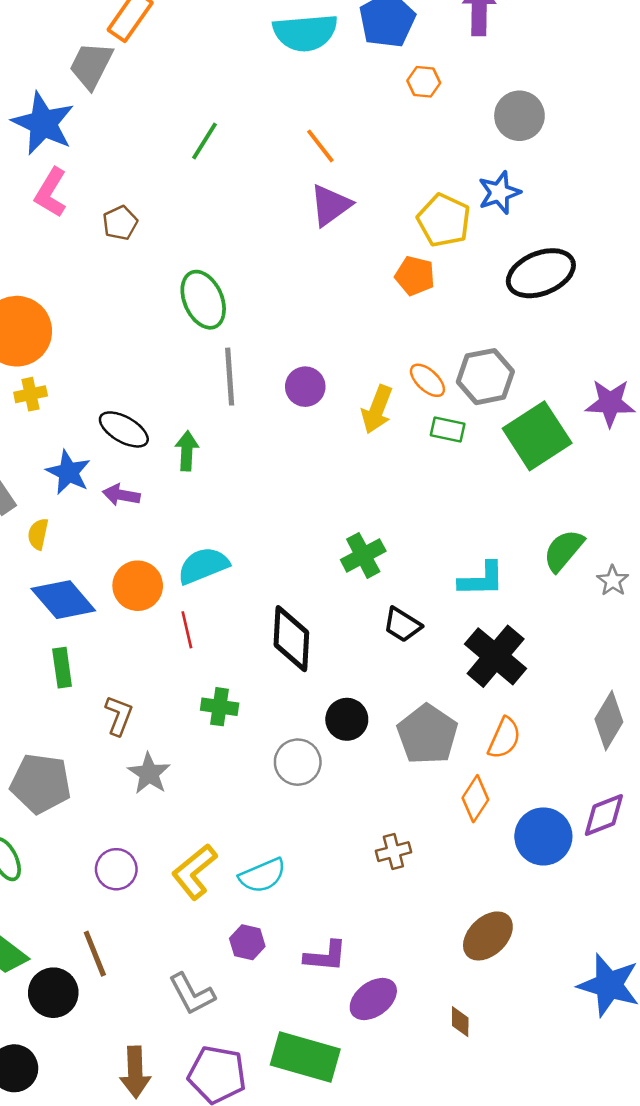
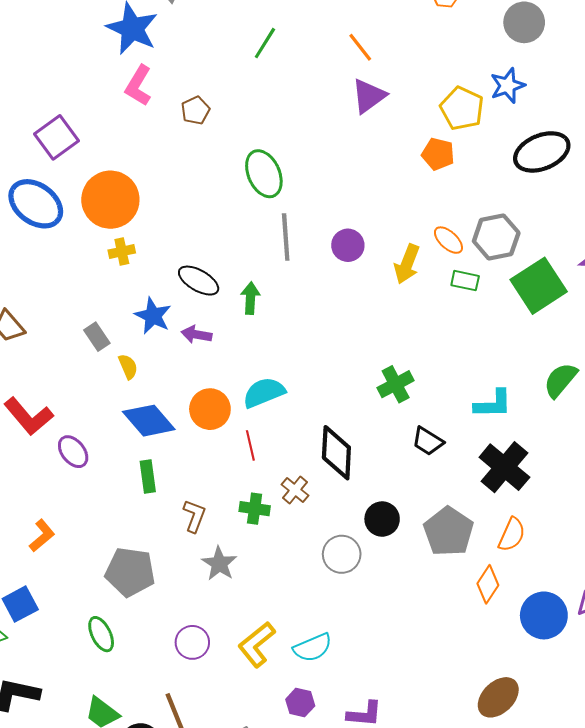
yellow semicircle: (38, 534) -> (128, 367), turned 145
green cross: (220, 707) -> (255, 509), moved
brown cross: (393, 852) -> (295, 490), moved, turned -36

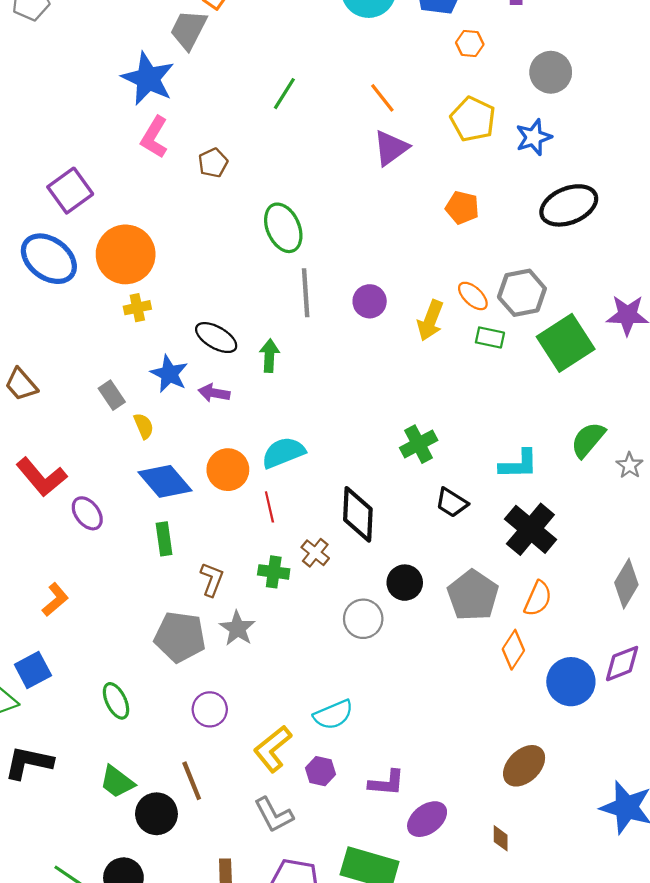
yellow pentagon: (462, 108) -> (473, 119), moved
gray pentagon: (130, 572) -> (180, 637), moved
yellow L-shape: (257, 644) -> (273, 749), moved

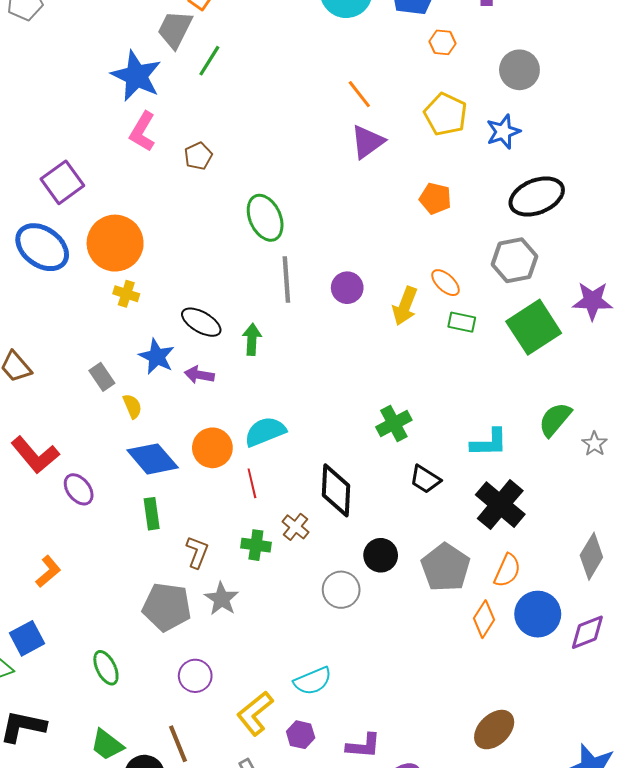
green line: (284, 94) -> (209, 61), moved
gray hexagon: (522, 293) -> (514, 260), moved
yellow cross: (137, 308) -> (126, 294), turned 30
blue circle: (571, 682) -> (538, 614), moved

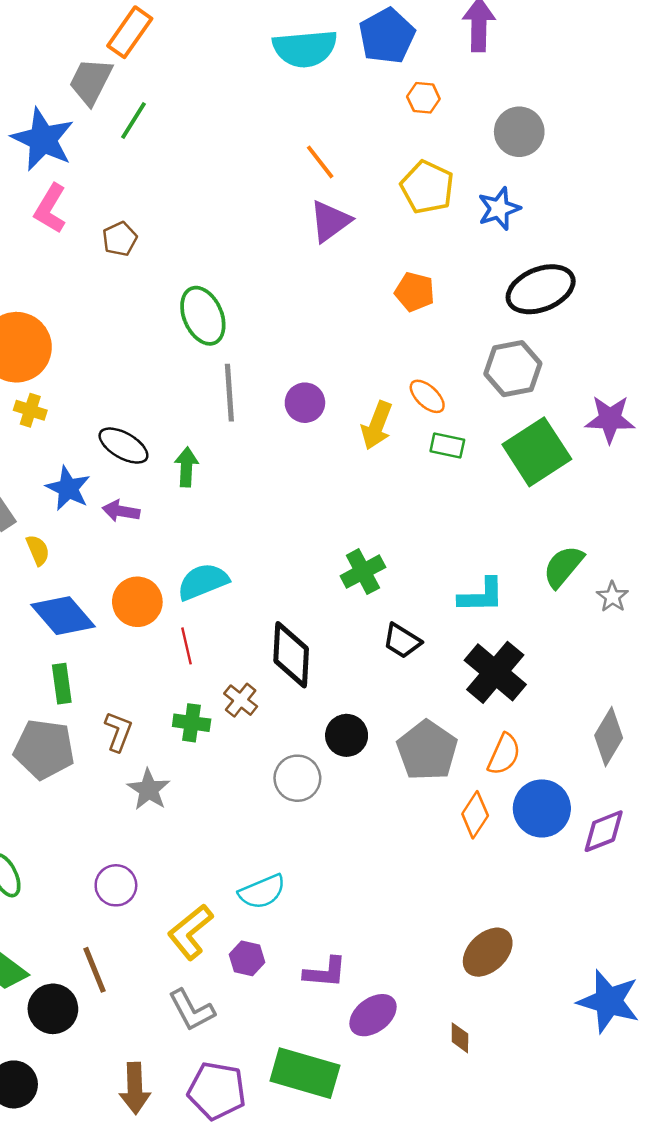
gray pentagon: (167, 607) -> (44, 749), moved

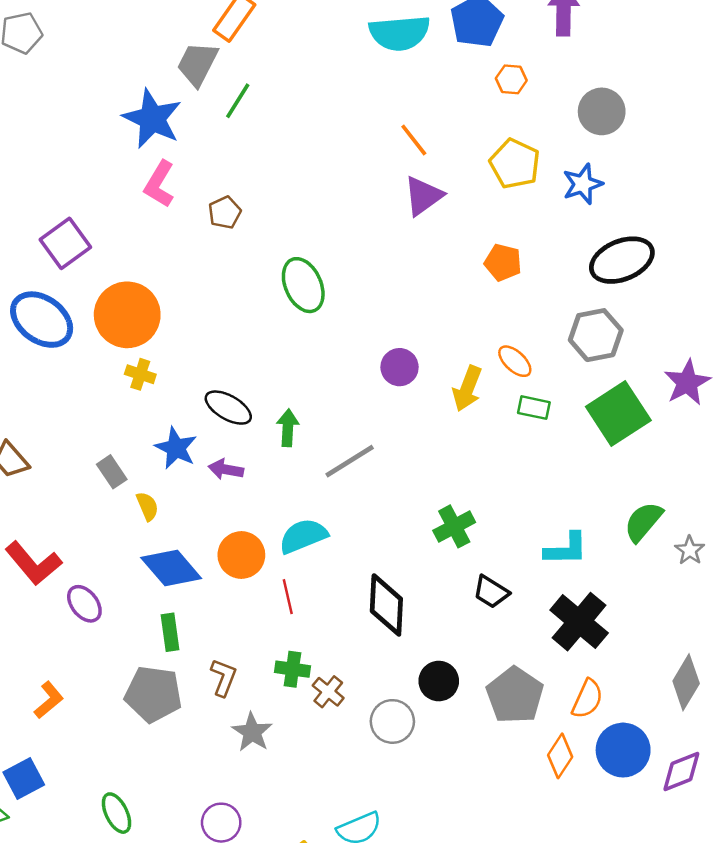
gray line: (229, 393) -> (350, 461), moved, turned 62
purple star: (610, 419) -> (687, 383), turned -30
brown cross: (241, 700) -> (328, 692), moved

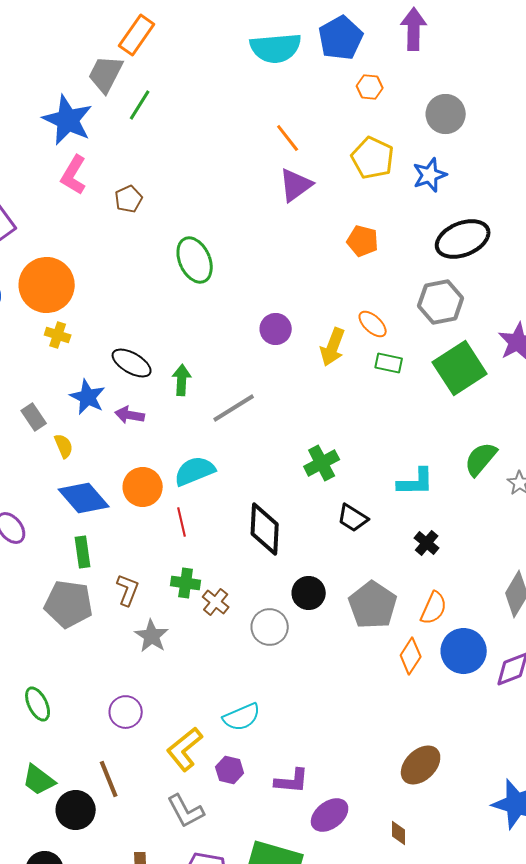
black cross: (579, 622) -> (427, 543), size x0.5

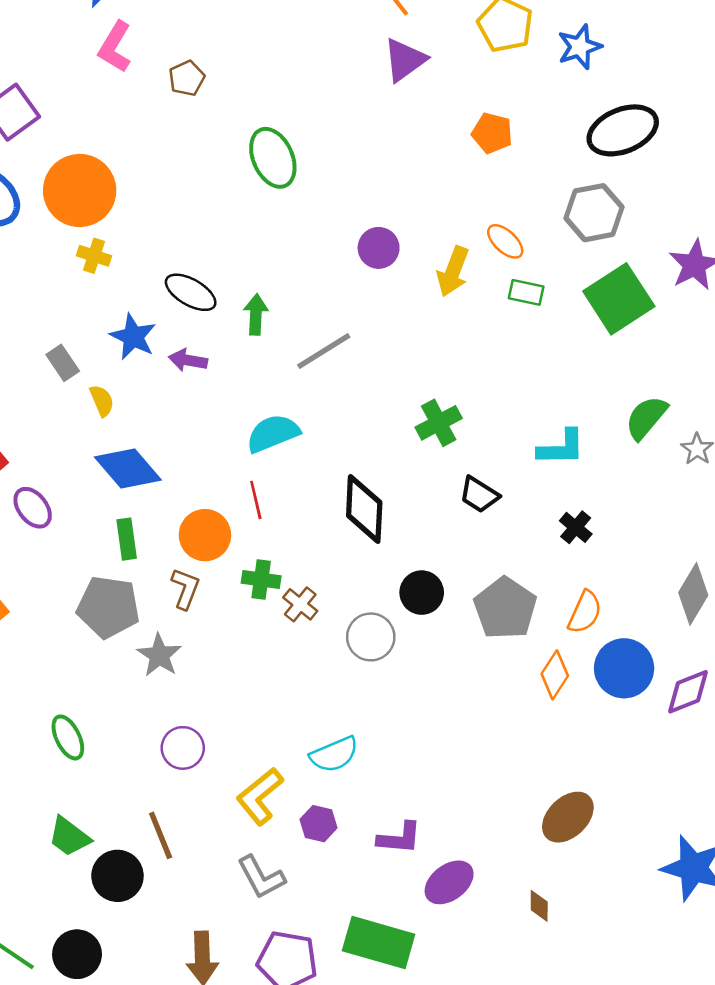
orange circle: (143, 487) -> (205, 535), moved
gray star: (152, 636) -> (159, 655), moved

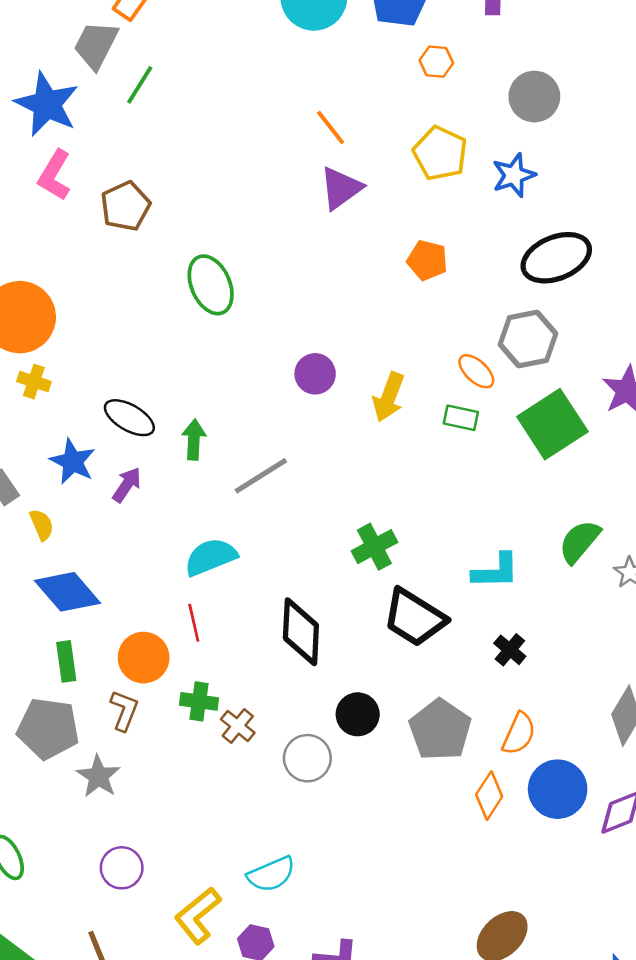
brown pentagon: (187, 78) -> (125, 206), size x1.4
orange ellipse: (505, 241) -> (476, 371), moved
purple arrow: (188, 360) -> (127, 485), turned 114
black trapezoid: (479, 495) -> (414, 618), size x1.6

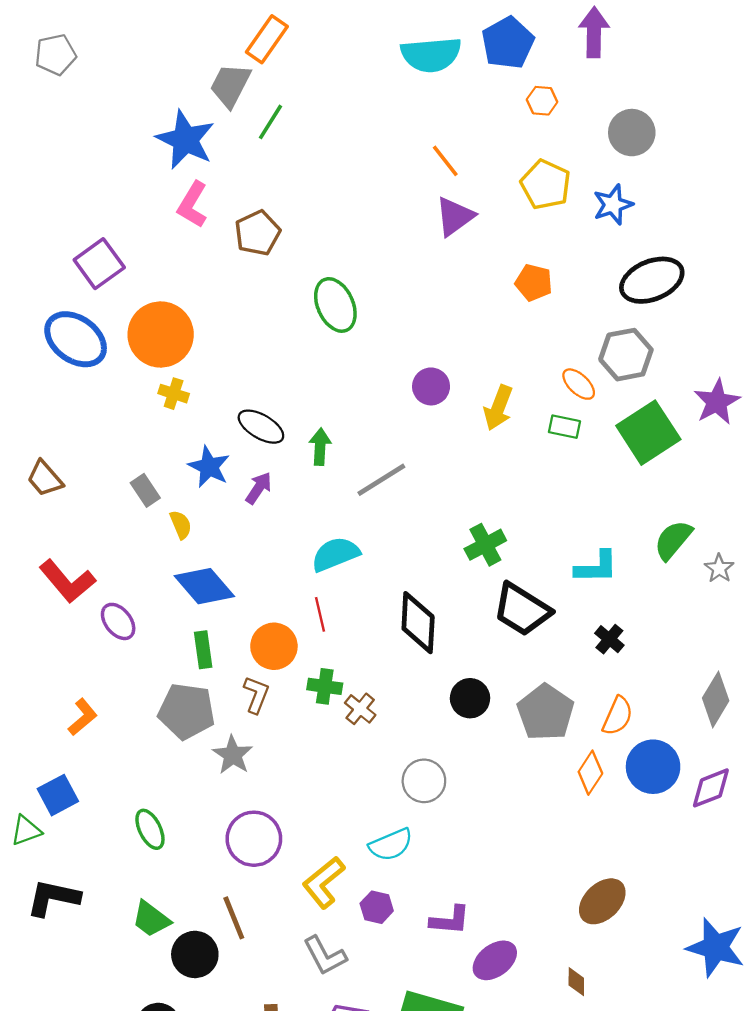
gray circle: (307, 758) -> (424, 781), moved
purple circle: (122, 868) -> (254, 839), size x1.4

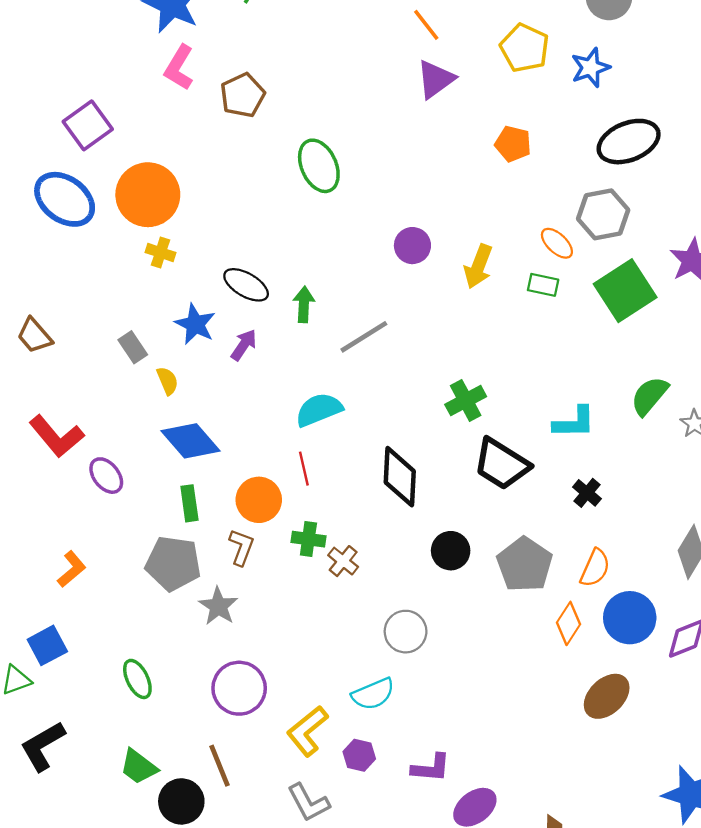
black L-shape: (53, 898) -> (43, 746), turned -42
brown ellipse: (602, 901) -> (607, 696), moved

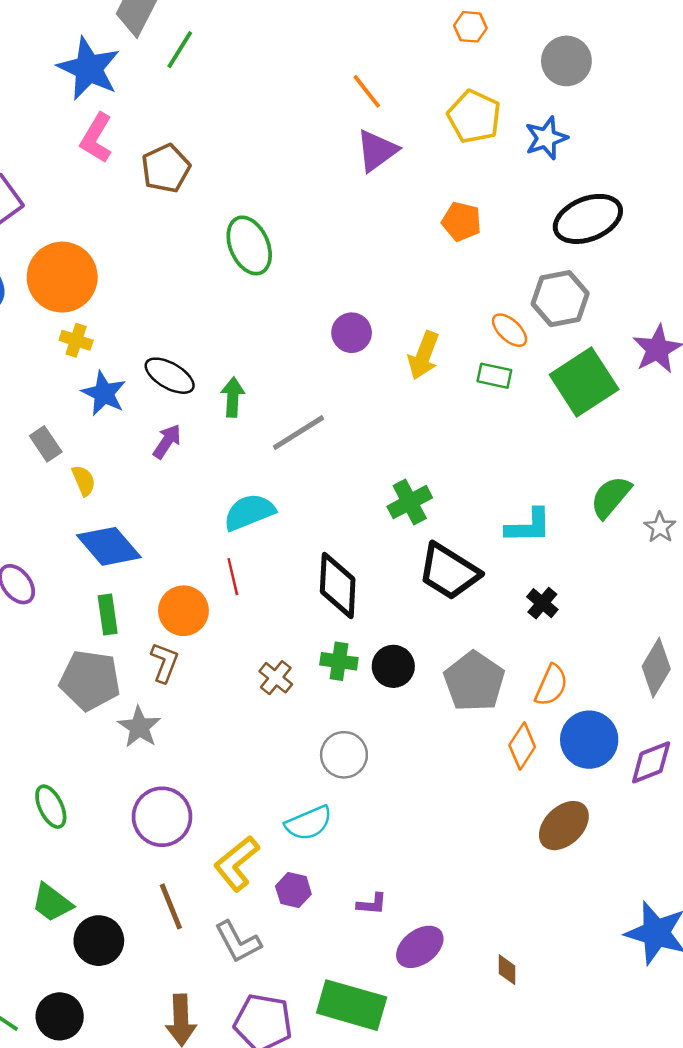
blue star: (195, 324) -> (104, 393), moved
green cross: (308, 539) -> (339, 661), moved
brown line: (219, 766) -> (171, 906), moved
purple L-shape: (431, 768) -> (372, 904), size x0.7

